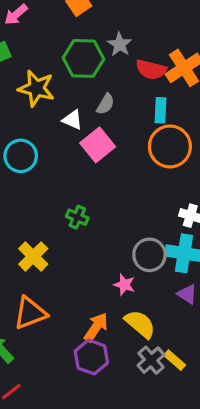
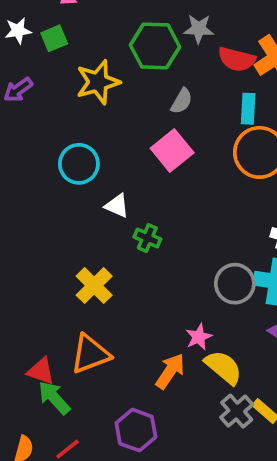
gray star: (120, 44) -> (199, 29), turned -30
yellow star: (36, 88) -> (98, 82), turned -30
white triangle: (72, 120) -> (117, 206), moved
pink star: (124, 285) -> (199, 337), moved, turned 30
purple hexagon: (91, 357) -> (136, 430), moved

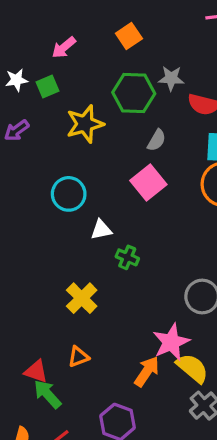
white triangle: (117, 206) -> (101, 230), turned -35
pink star: (199, 337) -> (171, 342), size x1.6
orange triangle: (90, 354) -> (78, 357), size x0.6

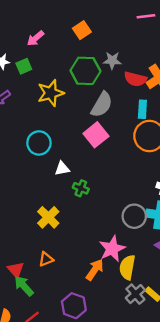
gray semicircle: (157, 140) -> (102, 105), size x1.6
yellow semicircle: (192, 368) -> (127, 267), turned -120
red triangle: (36, 371) -> (16, 270), turned 30

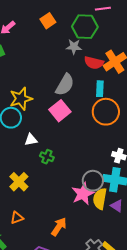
green hexagon: (85, 71) -> (85, 27), moved
yellow star: (51, 93) -> (21, 99), moved
pink star: (112, 249) -> (83, 194), moved
yellow semicircle: (127, 267) -> (100, 199), moved

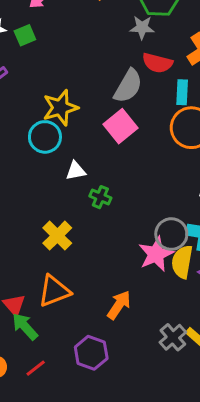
red semicircle: (94, 63) -> (157, 63), moved
orange triangle: (17, 218) -> (54, 291), size x1.6

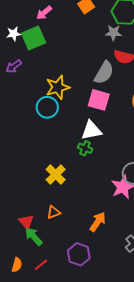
green square: (25, 35) -> (34, 38), size x1.6
pink square: (120, 126) -> (99, 100), turned -35
white triangle: (76, 171) -> (91, 130), moved, size x1.5
orange triangle: (54, 291) -> (54, 212), size x0.6

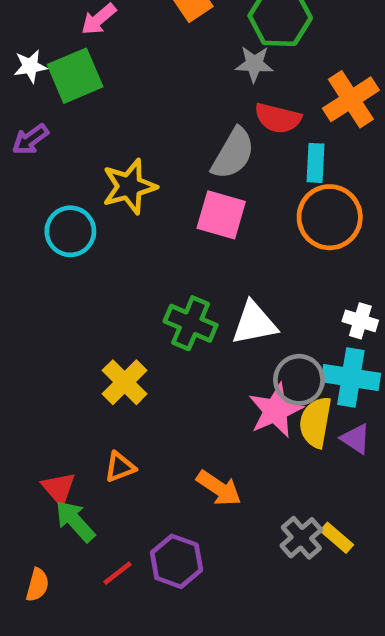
cyan circle: (47, 107) -> (70, 231), moved
white triangle: (91, 130) -> (254, 323), moved
green cross: (85, 148) -> (191, 323), size x1.5
orange arrow: (98, 222) -> (219, 488), turned 90
red line: (41, 265) -> (118, 573), moved

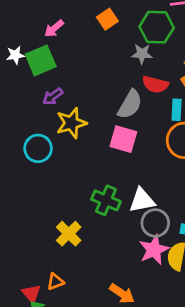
purple arrow: (30, 139) -> (53, 96), moved
gray circle: (299, 380) -> (155, 223), moved
orange triangle: (120, 467) -> (55, 282), moved

